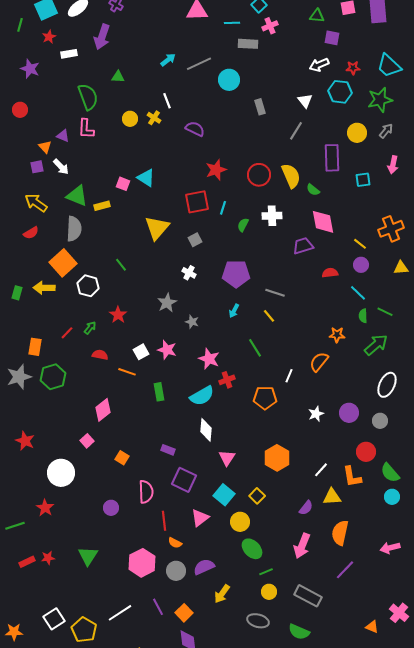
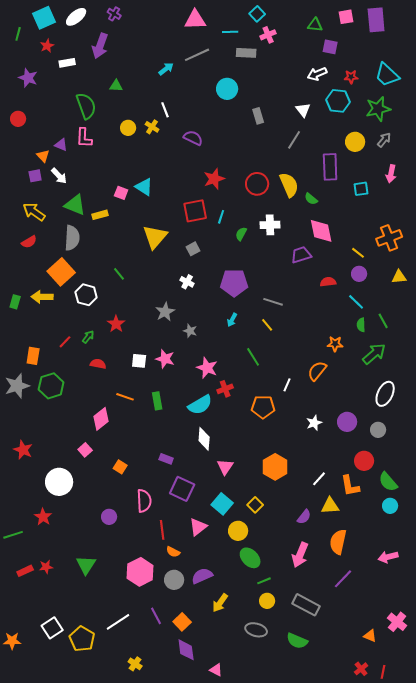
gray line: (199, 64) -> (197, 55), moved
green line: (385, 312) -> (383, 321), turned 35
white square: (141, 352) -> (139, 361), turned 35
orange line: (127, 372) -> (125, 397), moved

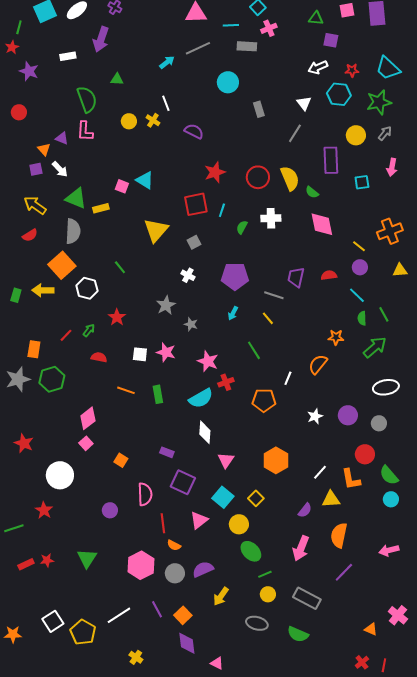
red star: (47, 46) -> (12, 47), moved
purple trapezoid: (301, 255) -> (296, 277), moved, turned -60
white ellipse: (385, 394) -> (386, 387), turned 55
pink diamond: (101, 419) -> (88, 418), moved

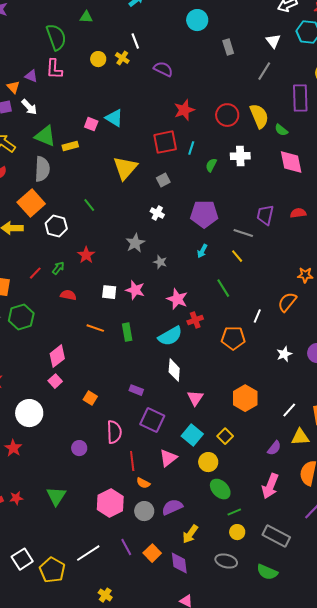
purple diamond: (187, 643) -> (179, 563), moved

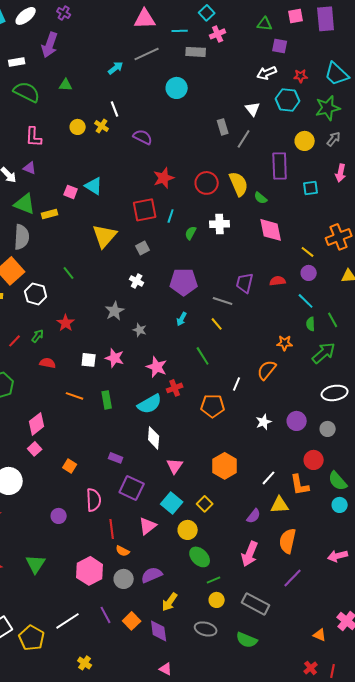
green semicircle: (56, 37) -> (27, 92), moved, turned -44
gray rectangle: (228, 47) -> (223, 127), moved
purple triangle: (31, 76) -> (30, 168), moved

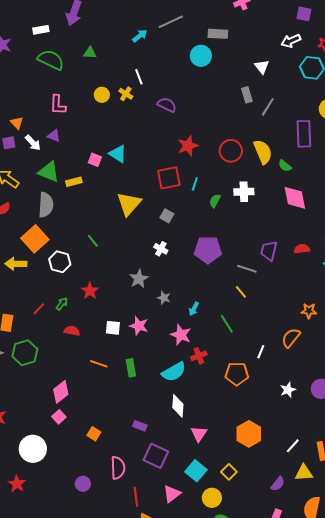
gray rectangle: (196, 52) -> (218, 34), moved
white triangle: (253, 109) -> (262, 67), moved
gray square: (143, 248) -> (167, 216), turned -32
cyan arrow: (182, 319) -> (194, 309), moved

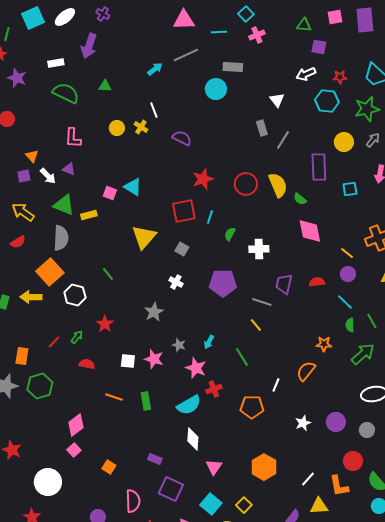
white cross: (244, 192) -> (259, 249), moved
gray star: (164, 298) -> (179, 345), moved

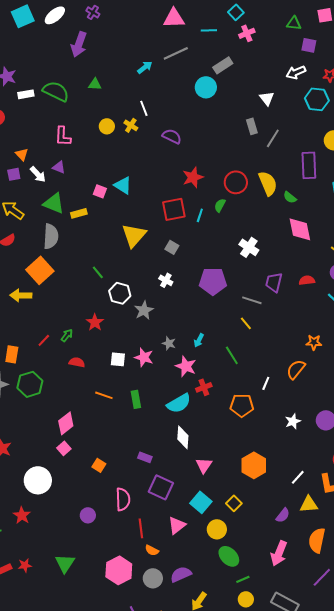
white rectangle: (56, 63) -> (26, 94), moved
gray rectangle: (233, 67) -> (223, 65), turned -36
green semicircle: (230, 234) -> (220, 205), moved
white cross: (259, 249) -> (249, 247), turned 36
white hexagon: (75, 295) -> (120, 293), moved

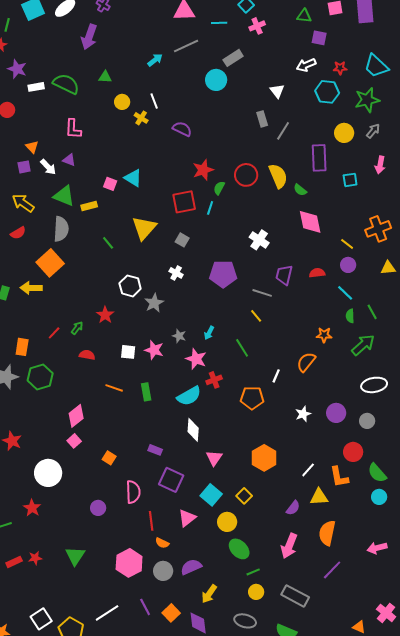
yellow circle: (107, 126) -> (122, 102), moved
green semicircle: (220, 205) -> (219, 188), moved
green line: (98, 272) -> (108, 243), moved

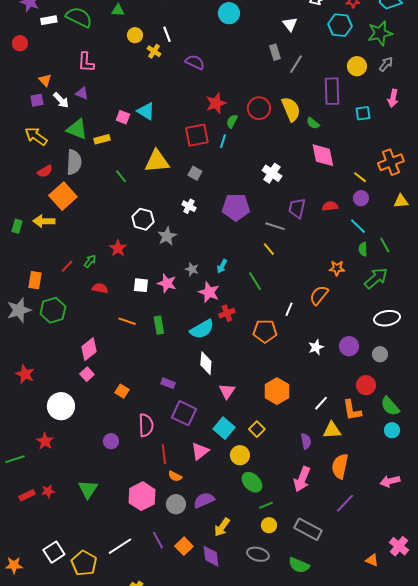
yellow triangle: (144, 228) -> (157, 161), turned 44
red semicircle: (18, 233) -> (45, 171), moved
purple semicircle: (293, 508) -> (306, 441), turned -49

